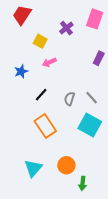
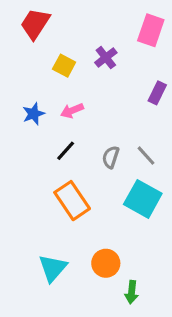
purple cross: (66, 28) -> (106, 58), moved
pink arrow: (49, 62) -> (72, 111), moved

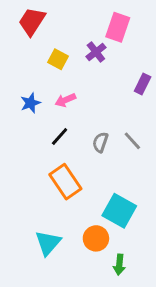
pink rectangle: (151, 30) -> (118, 27), moved
cyan square: (143, 199) -> (119, 211), moved

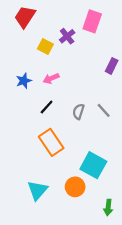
purple cross: (96, 52) -> (67, 36), moved
green arrow: (119, 265) -> (108, 207), moved

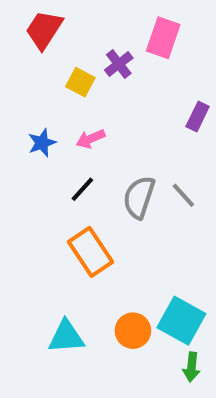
gray semicircle: (78, 112) -> (139, 197), size x1.5
cyan square: (93, 165) -> (181, 321), moved
cyan triangle: (37, 190) -> (66, 337), turned 45

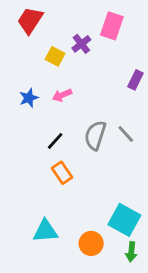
black line: (82, 189) -> (55, 141), moved
orange rectangle: (90, 252) -> (62, 173), size x0.7
orange circle: (133, 331) -> (91, 243), moved

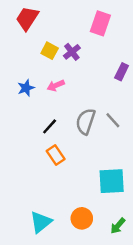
purple cross: (81, 44) -> (72, 52), moved
cyan square: (124, 220) -> (112, 181), moved, turned -32
cyan triangle: (45, 231) -> (41, 222), moved, turned -35
green arrow: (131, 252) -> (118, 226), turned 35

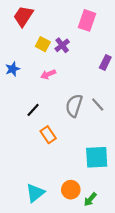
blue star: (26, 88) -> (13, 69), moved
black line: (50, 126) -> (33, 110), moved
green arrow: (118, 226) -> (90, 199), moved

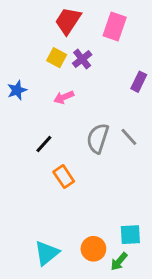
red trapezoid: (23, 16) -> (68, 21), moved
cyan square: (97, 157) -> (130, 235), moved, size x0.7

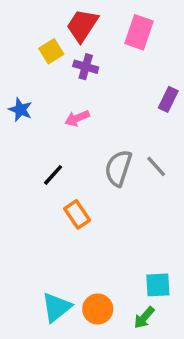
yellow square: (57, 58) -> (51, 51), moved, turned 30
purple cross: (82, 59) -> (86, 67), moved, turned -36
blue star: (17, 90) -> (20, 110), turned -30
orange circle: (93, 249) -> (98, 309), moved

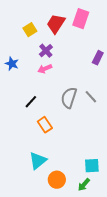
red trapezoid: (82, 25) -> (56, 24), moved
purple cross: (86, 67) -> (46, 51), moved, turned 32
cyan triangle: (56, 307) -> (38, 161), moved

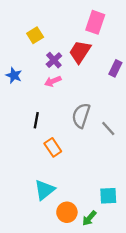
red trapezoid: (56, 24) -> (80, 52), moved
gray line: (91, 97) -> (108, 128), moved
black line: (31, 102) -> (36, 120), turned -32
green arrow: (84, 185) -> (89, 218), moved

